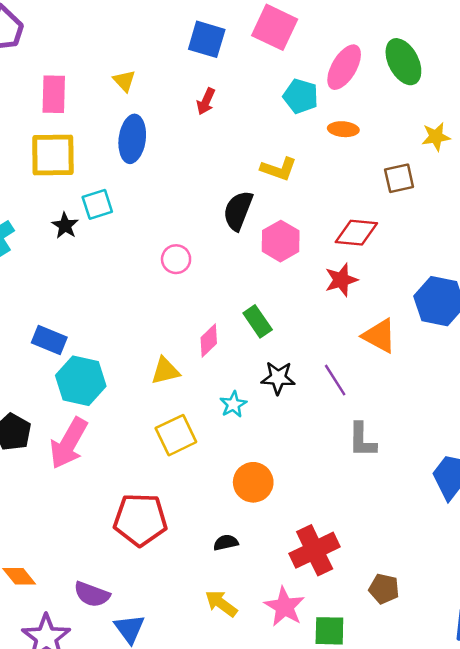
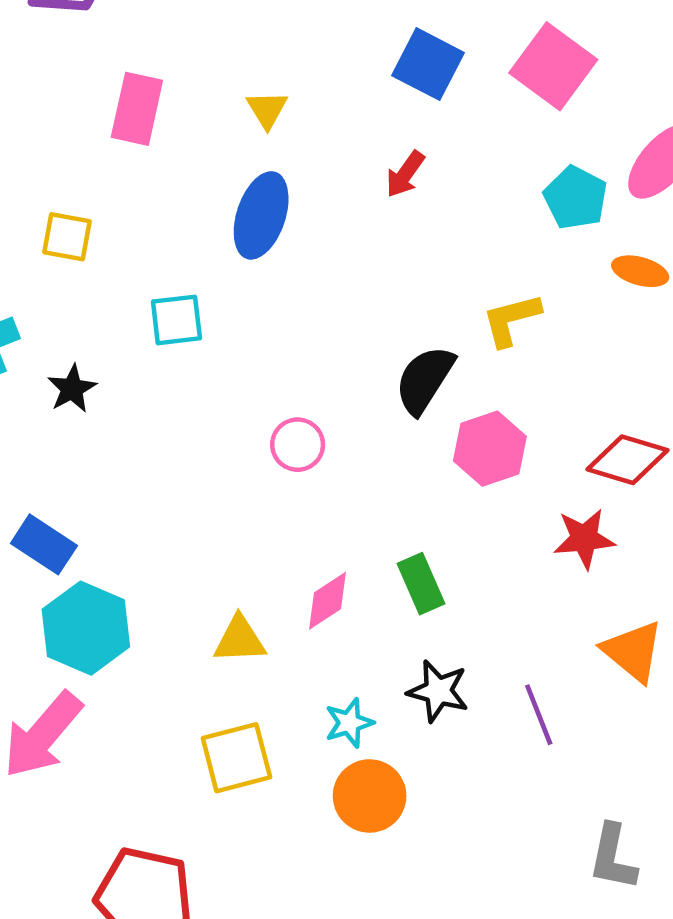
yellow square: (53, 155) -> (67, 237), moved, size x0.6
yellow L-shape: (279, 169) -> (511, 320), turned 135
black star: (65, 226) -> (72, 389), moved
gray L-shape: (362, 440) -> (613, 857), moved
orange circle: (253, 482) -> (370, 796), moved

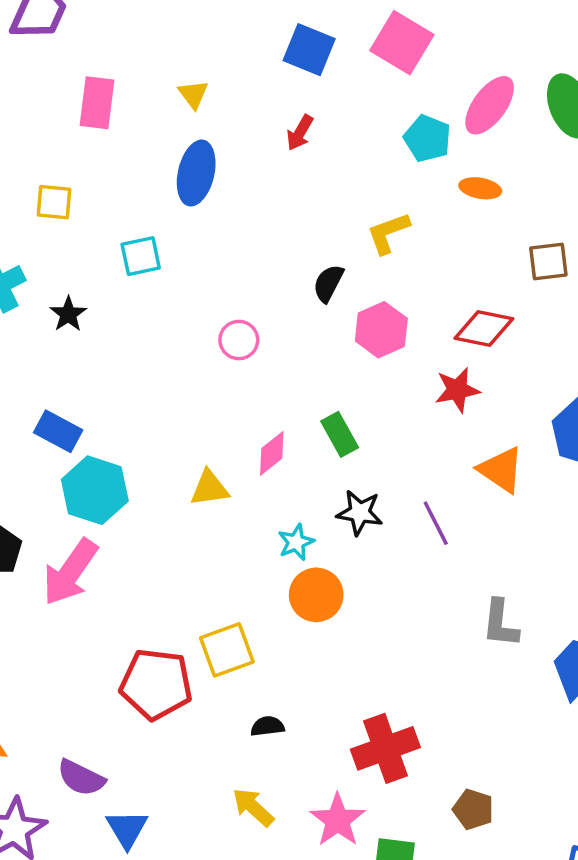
black semicircle: (425, 380) -> (328, 283), size x0.7
yellow square: (236, 758) -> (227, 650), moved

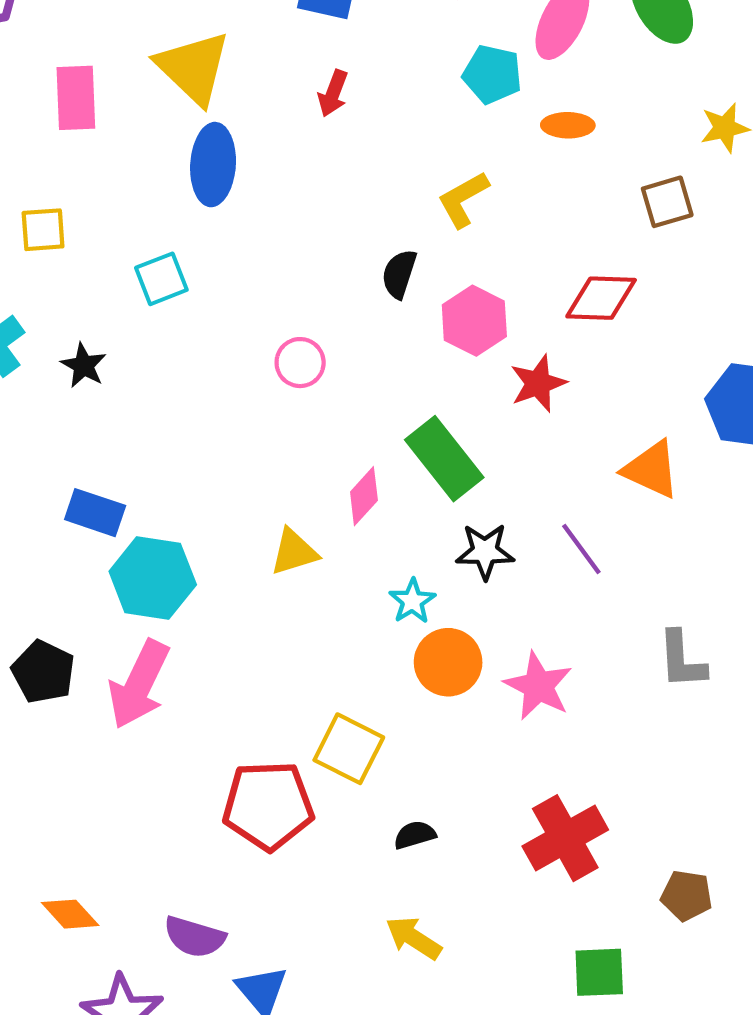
yellow triangle: (193, 94) -> (193, 68), size x2.0
red star: (457, 390) -> (538, 383), moved
green rectangle: (340, 434) -> (444, 459), size x1.5
yellow square: (227, 650) -> (349, 749), turned -34
pink star: (338, 820) -> (538, 686), moved

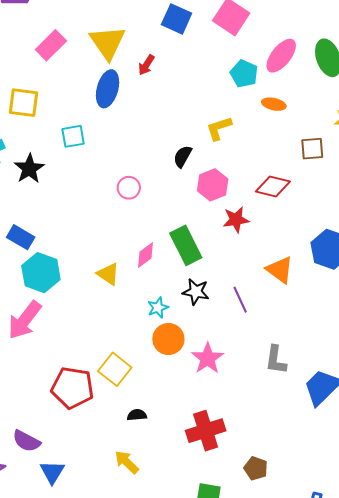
red arrow: (333, 93) -> (146, 65), moved
pink rectangle: (76, 98) -> (51, 45), turned 36
yellow square: (43, 230) -> (23, 103), size x1.4
black star: (84, 365) -> (29, 169), size x1.4
yellow triangle: (294, 552) -> (108, 274), turned 40

